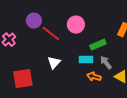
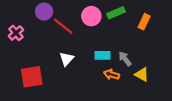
green rectangle: (98, 45) -> (116, 13), moved

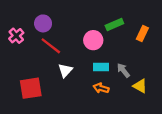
pink circle: (91, 16) -> (93, 40), moved
red line: (63, 26) -> (51, 46), moved
pink cross: (16, 33) -> (16, 36), moved
orange arrow: (112, 75) -> (101, 88), moved

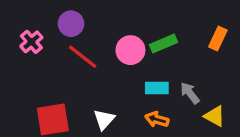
green rectangle: (114, 25) -> (163, 43), moved
pink circle: (93, 40) -> (130, 50), moved
white triangle: (65, 70) -> (104, 119), moved

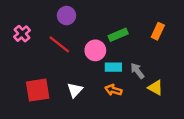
purple circle: (71, 24) -> (66, 16), moved
pink circle: (130, 50) -> (95, 50), moved

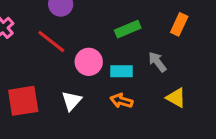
pink circle: (95, 50) -> (89, 62), moved
gray arrow: (137, 71) -> (157, 62), moved

